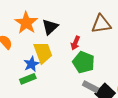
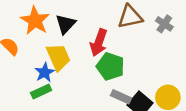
red arrow: (75, 43) -> (99, 43), size x1.5

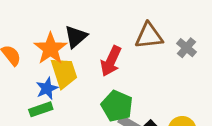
orange star: (35, 21) -> (50, 49), moved
green pentagon: (110, 66) -> (117, 106), moved

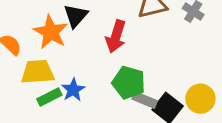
yellow trapezoid: (64, 73) -> (38, 72), moved, turned -68
blue star: (47, 88) -> (73, 90), moved

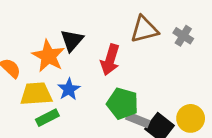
blue star: (73, 90) -> (69, 89), moved

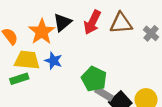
red arrow: (110, 60) -> (92, 22), moved
blue star: (69, 89) -> (53, 61), turned -30
green rectangle: (47, 118) -> (19, 79), moved

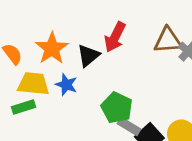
black triangle: (62, 22) -> (88, 56), moved
brown triangle: (121, 23) -> (168, 40), moved

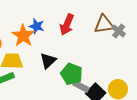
black triangle: (88, 56) -> (48, 61), moved
blue star: (66, 85) -> (37, 26), moved

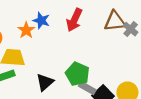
orange star: (23, 36) -> (26, 30), size x0.7
black triangle: (48, 61) -> (45, 82), moved

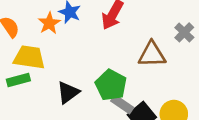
brown triangle: (115, 21) -> (152, 54), moved

